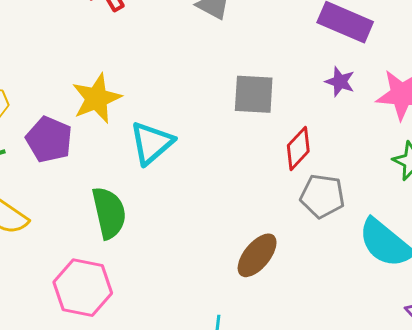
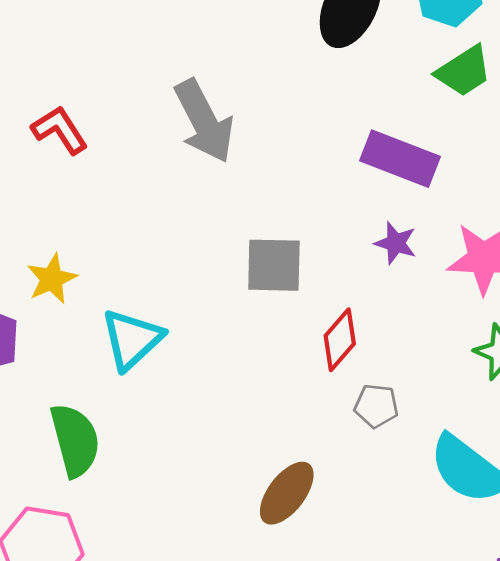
yellow star: (97, 98) -> (52, 279), size x0.7
gray pentagon: (322, 196) -> (376, 406), size x0.7

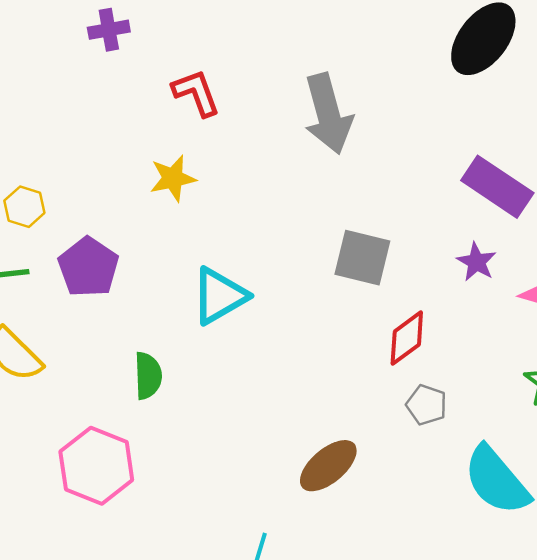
yellow star: (52, 279) -> (173, 178), moved
green semicircle: (75, 440) -> (148, 376), size x0.7

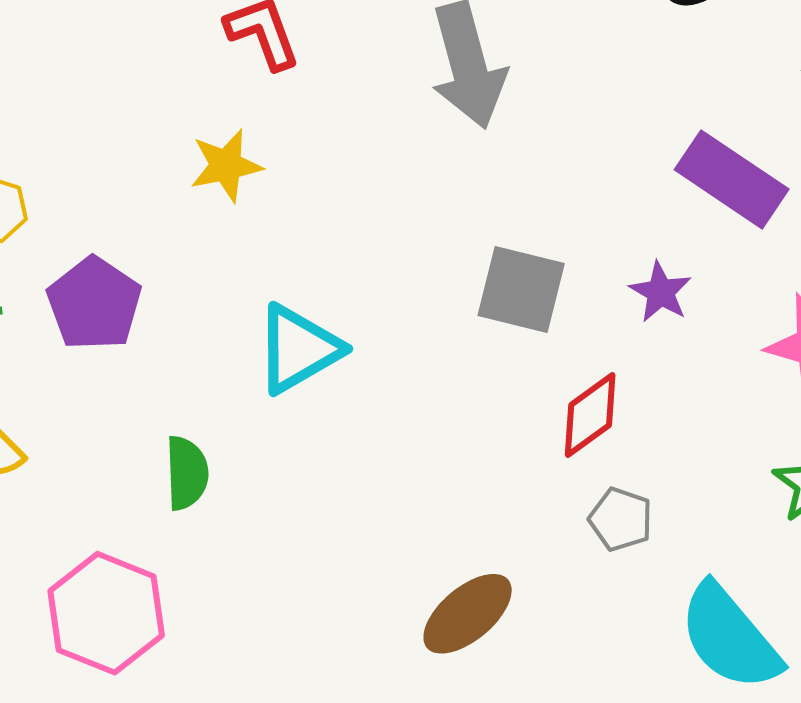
purple star: (476, 262) -> (660, 292), moved

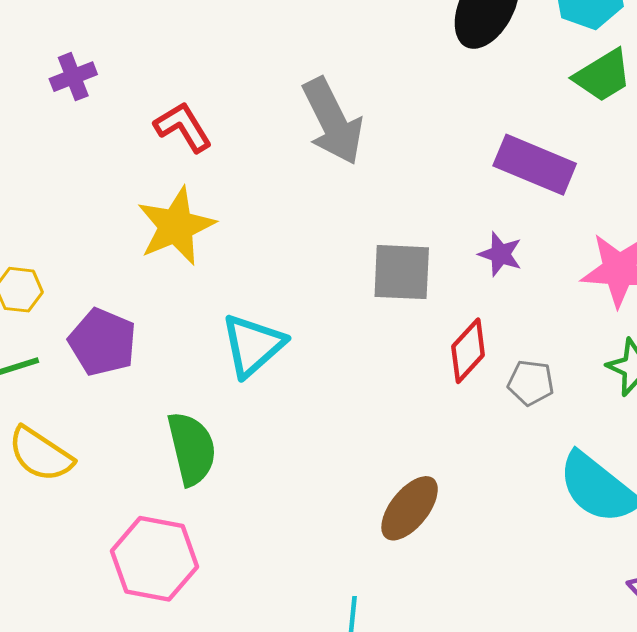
yellow star: (226, 166) -> (176, 226), size x1.5
green semicircle: (187, 473) -> (192, 449), size x1.4
gray pentagon: (621, 519) -> (531, 383), moved

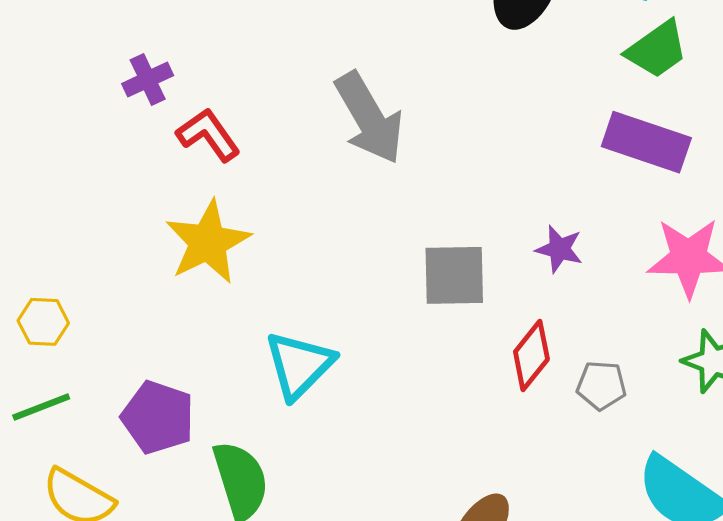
purple cross: (73, 77) -> (148, 80), moved
purple rectangle: (535, 165) -> (646, 142), moved
purple pentagon: (103, 342) -> (158, 417), moved

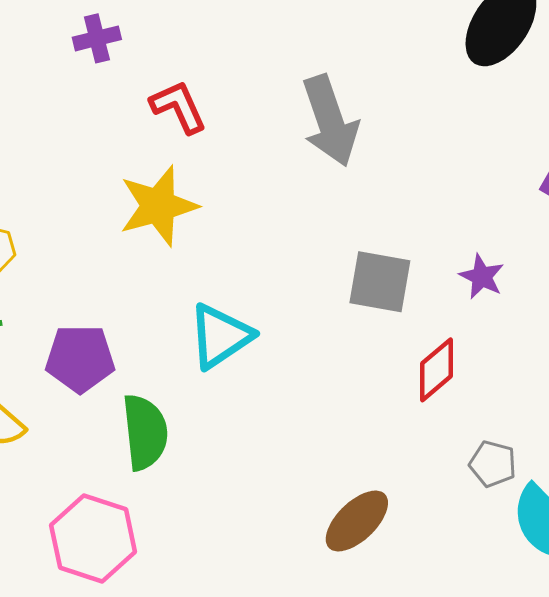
purple cross: (148, 80) -> (97, 38), moved
gray pentagon: (601, 385) -> (493, 464), moved
purple pentagon: (158, 417) -> (80, 359), turned -30

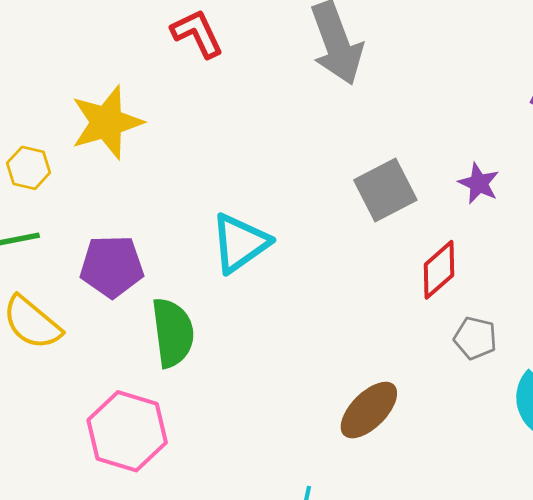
yellow star: (158, 206) -> (107, 122), moved
gray square: (380, 282) -> (385, 190), turned -36
gray pentagon: (493, 464) -> (475, 338), moved

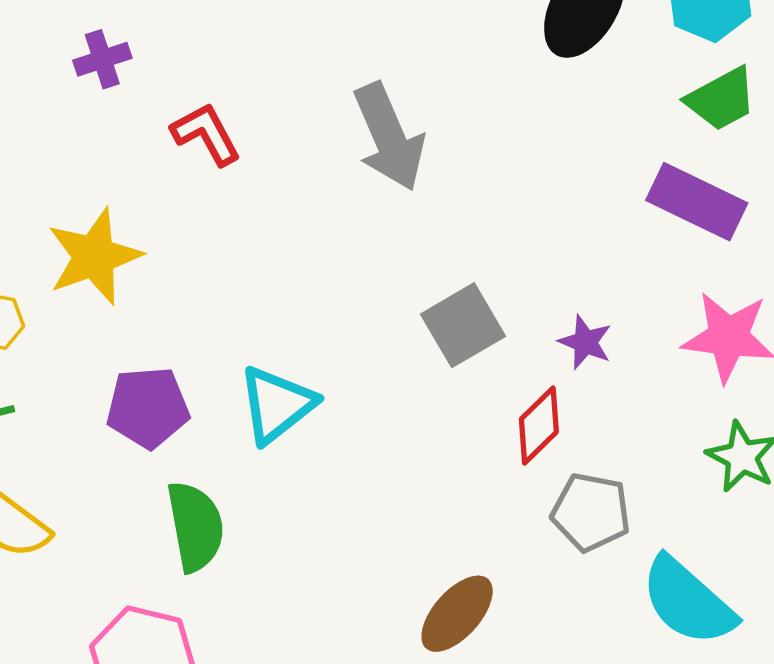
purple star: (479, 183) -> (585, 342), moved
purple pentagon: (112, 266) -> (148, 408), moved
gray pentagon: (475, 338) -> (591, 512), size x1.4

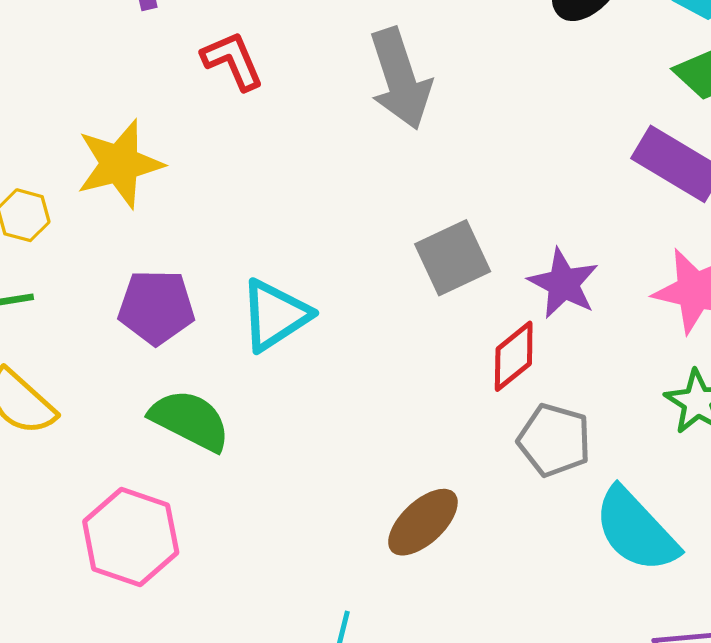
purple star: (585, 342) -> (563, 283), size x1.4
green semicircle: (195, 526) -> (190, 420), turned -58

